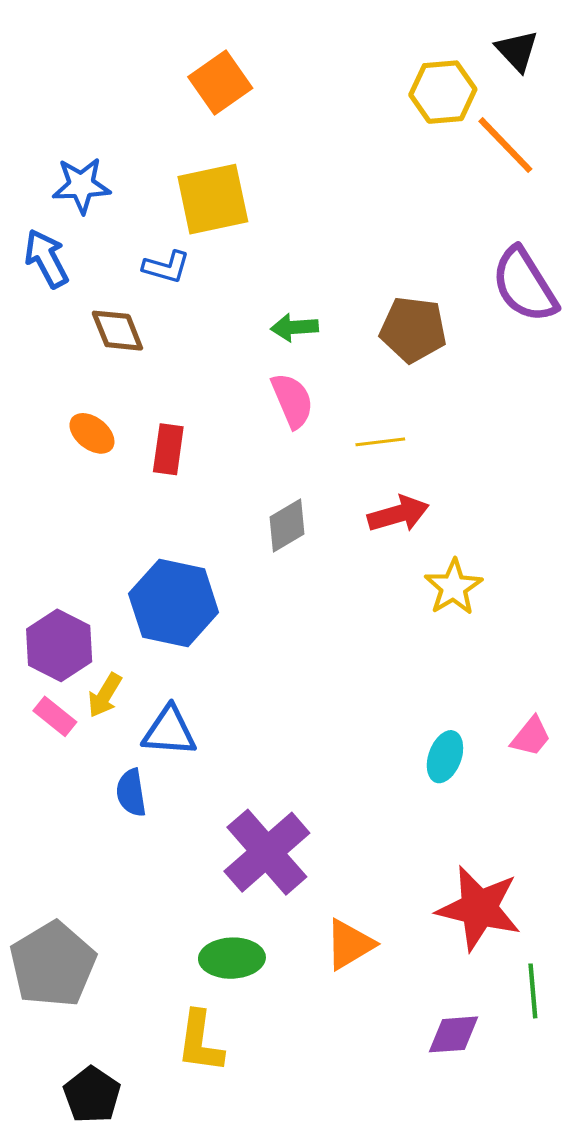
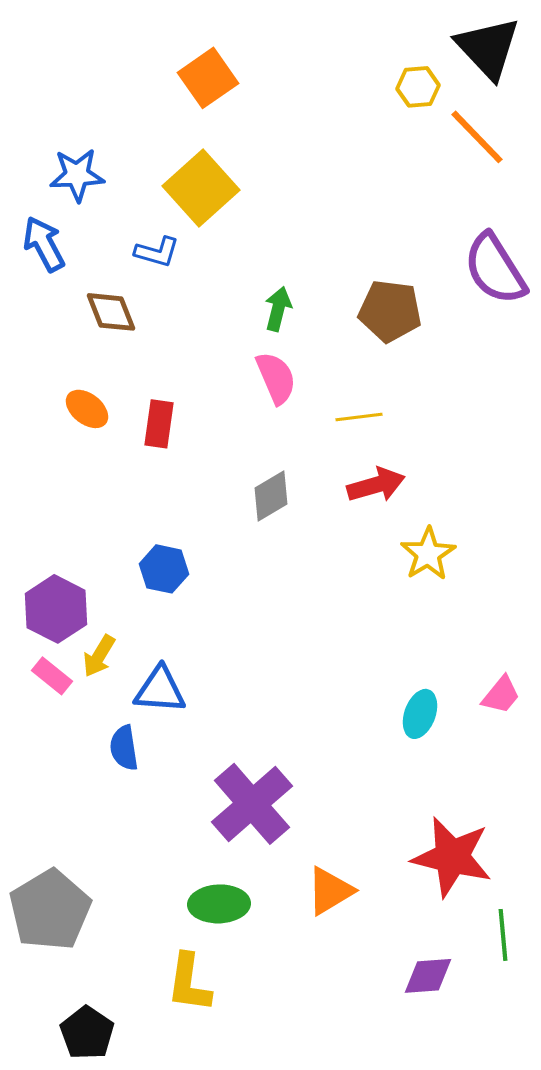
black triangle: (517, 51) -> (488, 48), size x1.6
yellow hexagon: (443, 92) -> (418, 87), size x0.7
yellow square: (213, 199) -> (201, 188), turned -30
green arrow: (294, 327) -> (278, 309), turned 108
blue hexagon: (174, 603) -> (164, 569), size x0.6

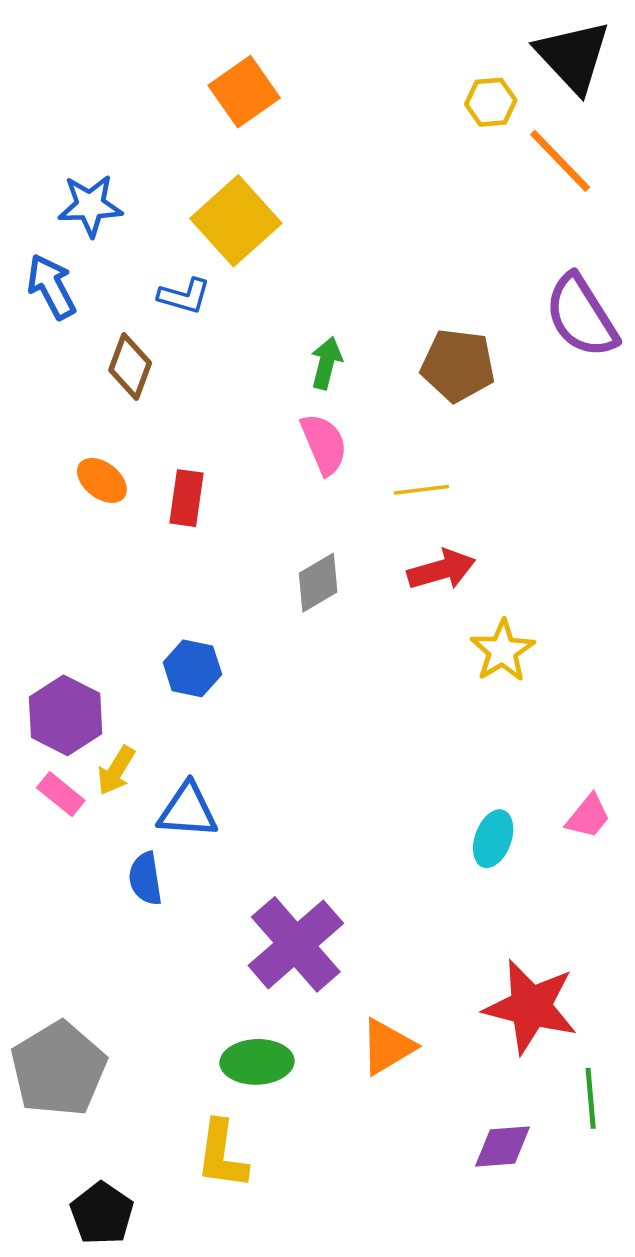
brown diamond: (111, 312) -> (130, 366), turned 42

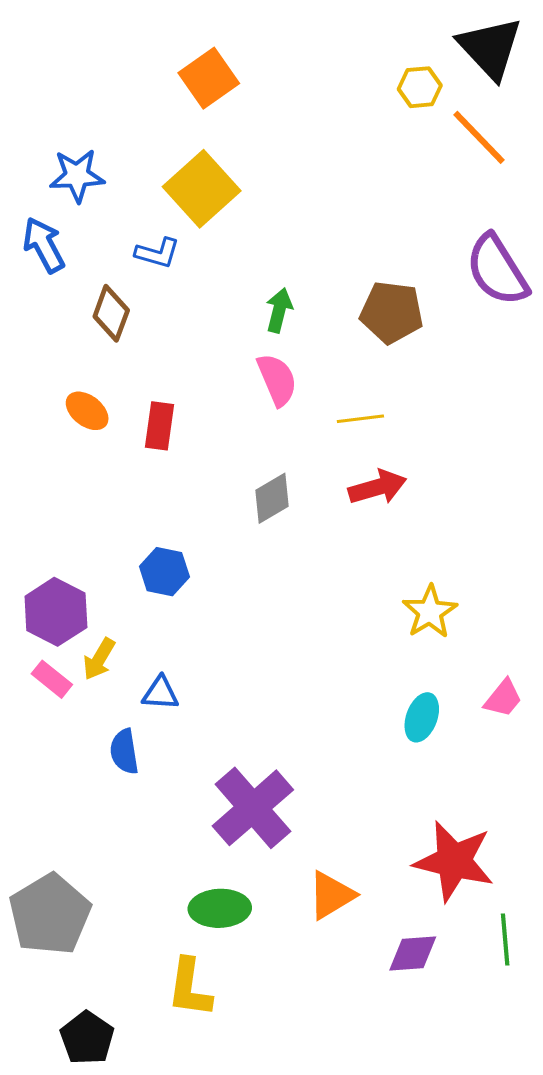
yellow star: (503, 651) -> (430, 612), moved
blue triangle: (188, 811) -> (160, 693), size x0.7
purple diamond: (503, 1146) -> (413, 954), moved

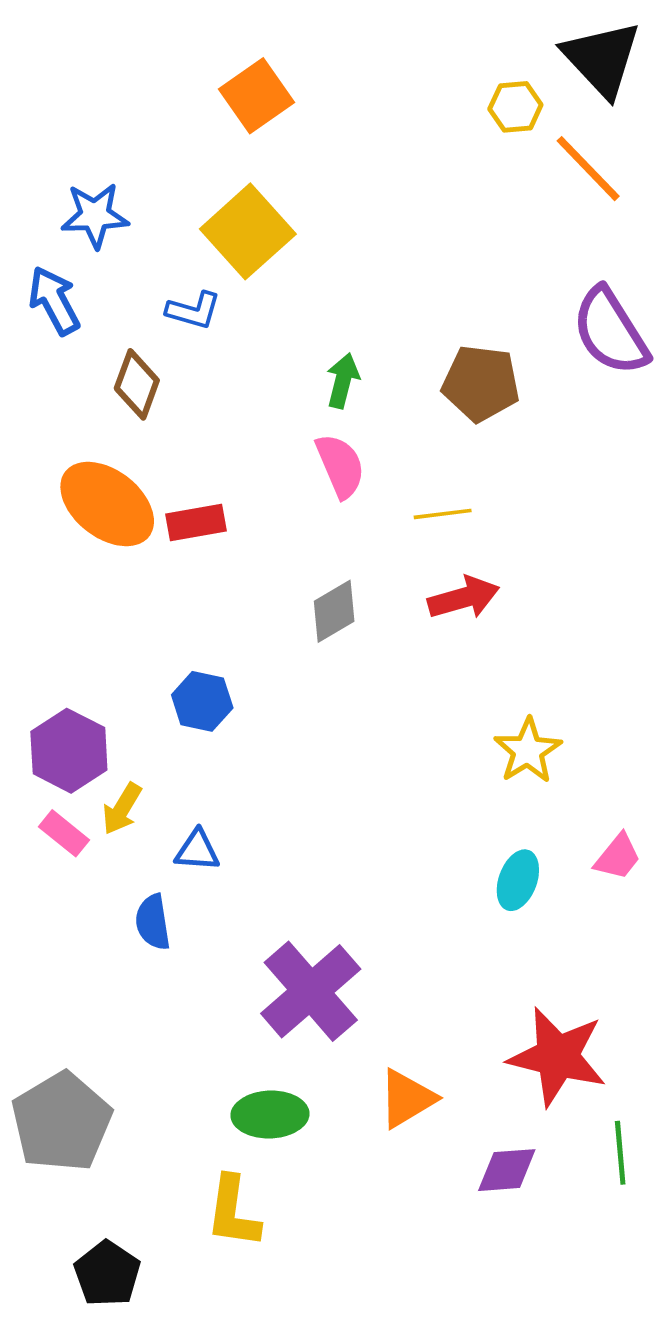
orange ellipse: (87, 411) -> (107, 504), size x1.8
red rectangle: (159, 426) -> (196, 523), turned 72

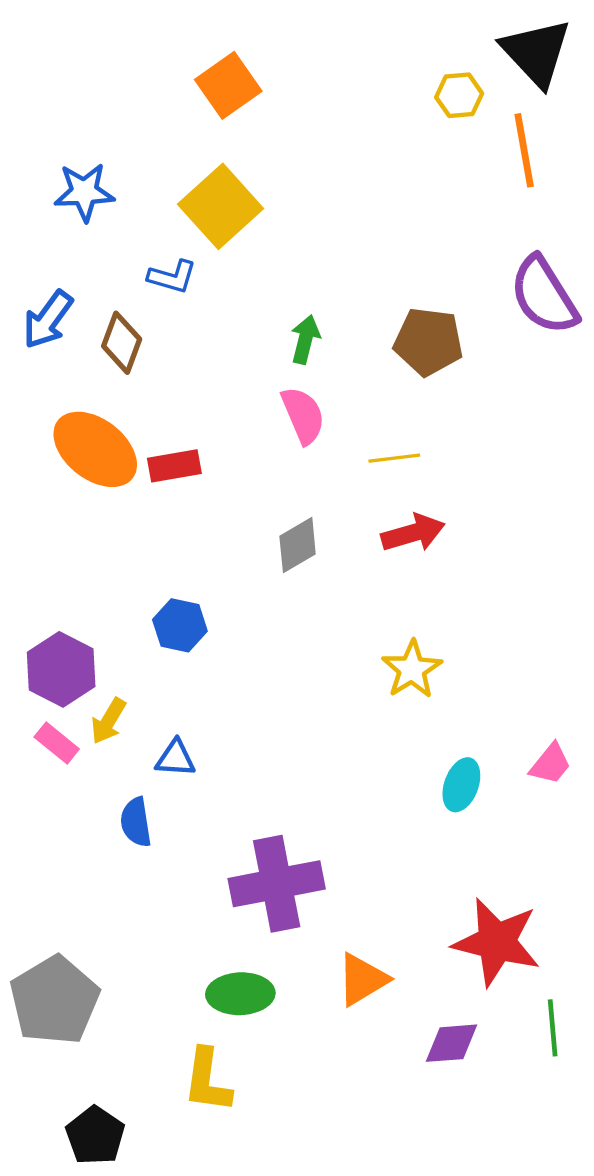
orange line: (588, 169) -> (524, 150), turned 34
blue arrow: (54, 301) -> (48, 320), moved, turned -116
yellow star: (528, 751) -> (412, 669), moved
purple cross: (311, 991) -> (277, 884), turned 30

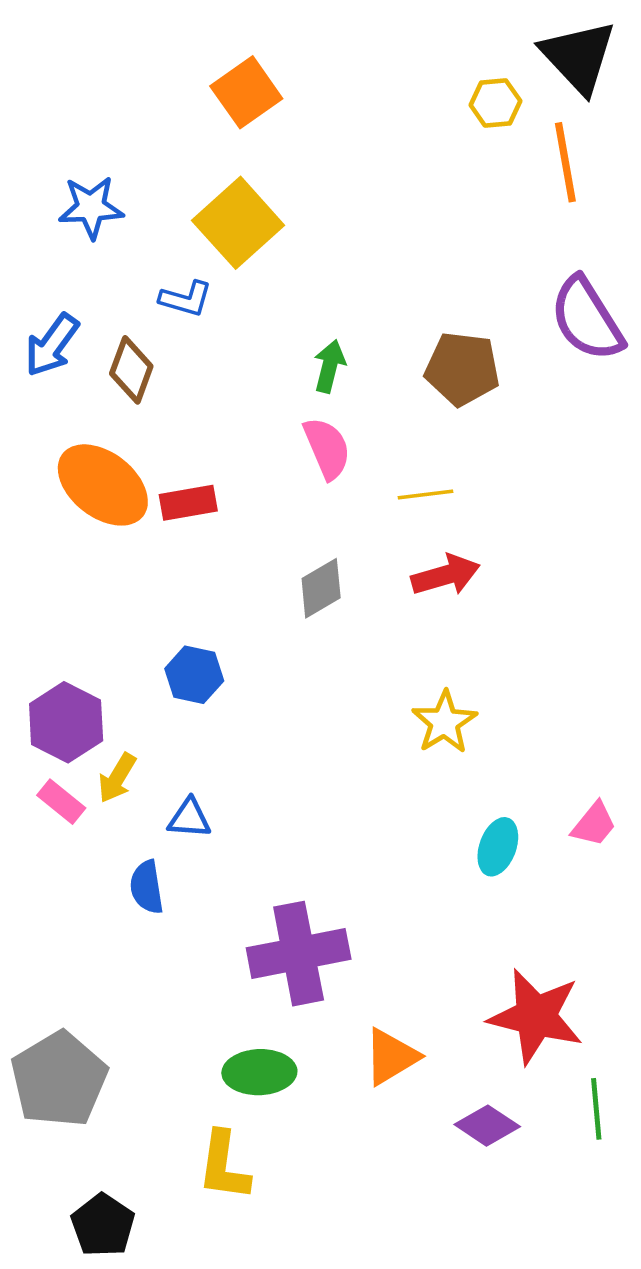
purple diamond: (452, 1043) -> (487, 1126), turned 38

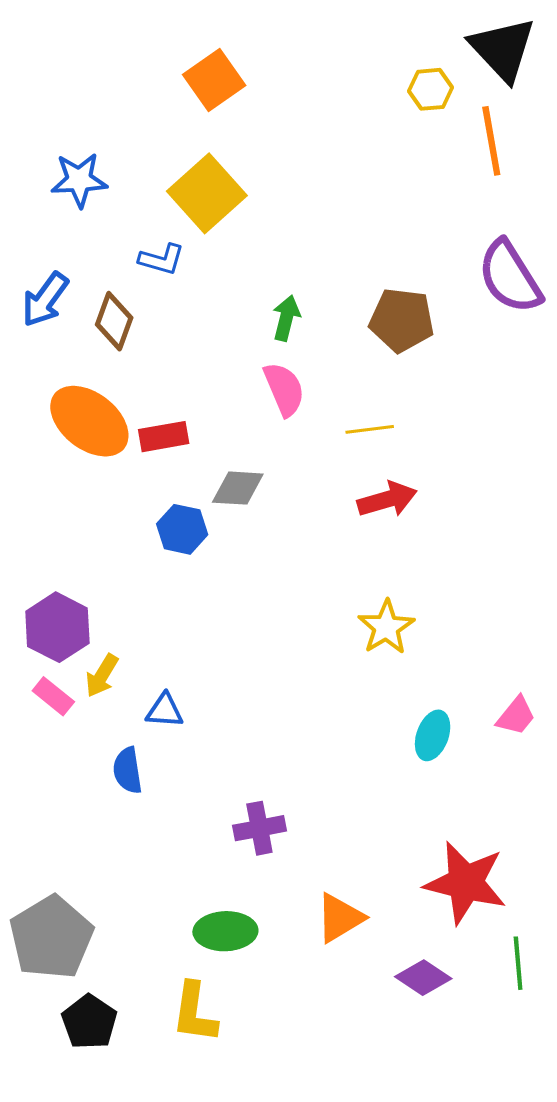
gray diamond: (321, 588) -> (238, 488), moved, turned 34
blue hexagon: (194, 675) -> (182, 529), moved
purple cross: (299, 954) -> (259, 828), size x0.6
black pentagon: (103, 1225) -> (89, 1022), moved

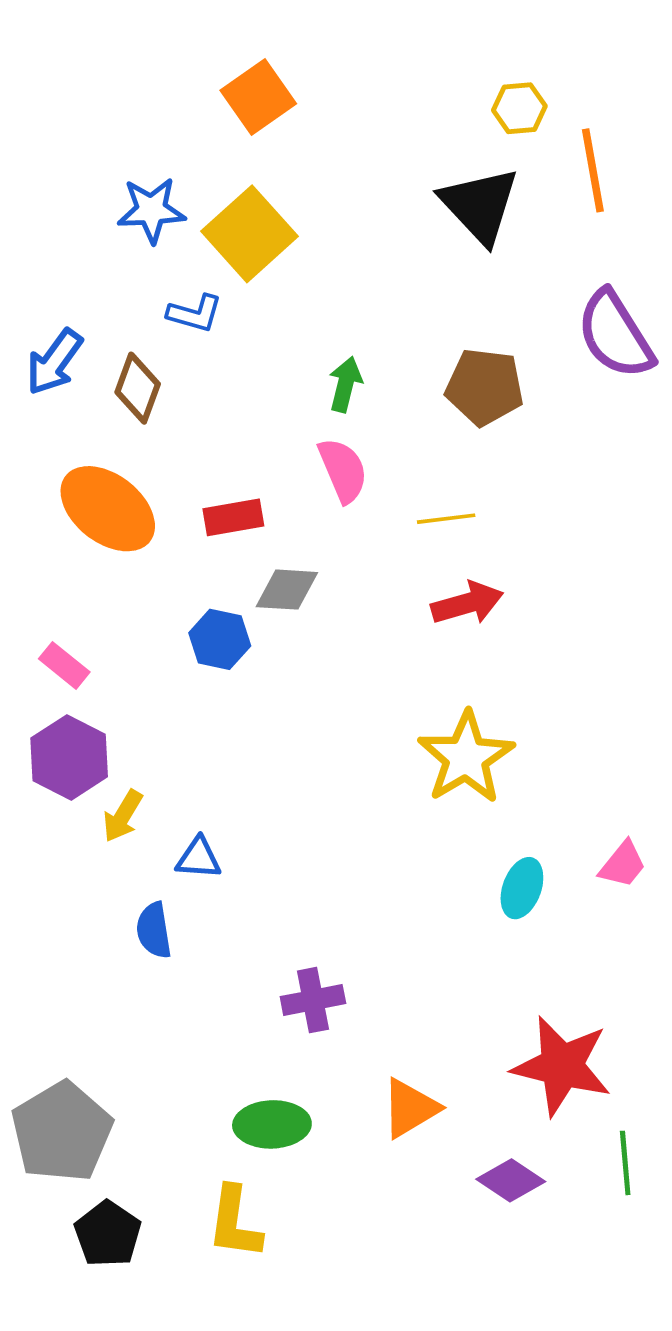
black triangle: (503, 49) -> (480, 205), moved
blue star: (79, 180) -> (151, 210), moved
red rectangle: (164, 437) -> (233, 517), moved
yellow star: (386, 627) -> (466, 757), size x1.4
pink rectangle: (53, 696) -> (64, 665), moved

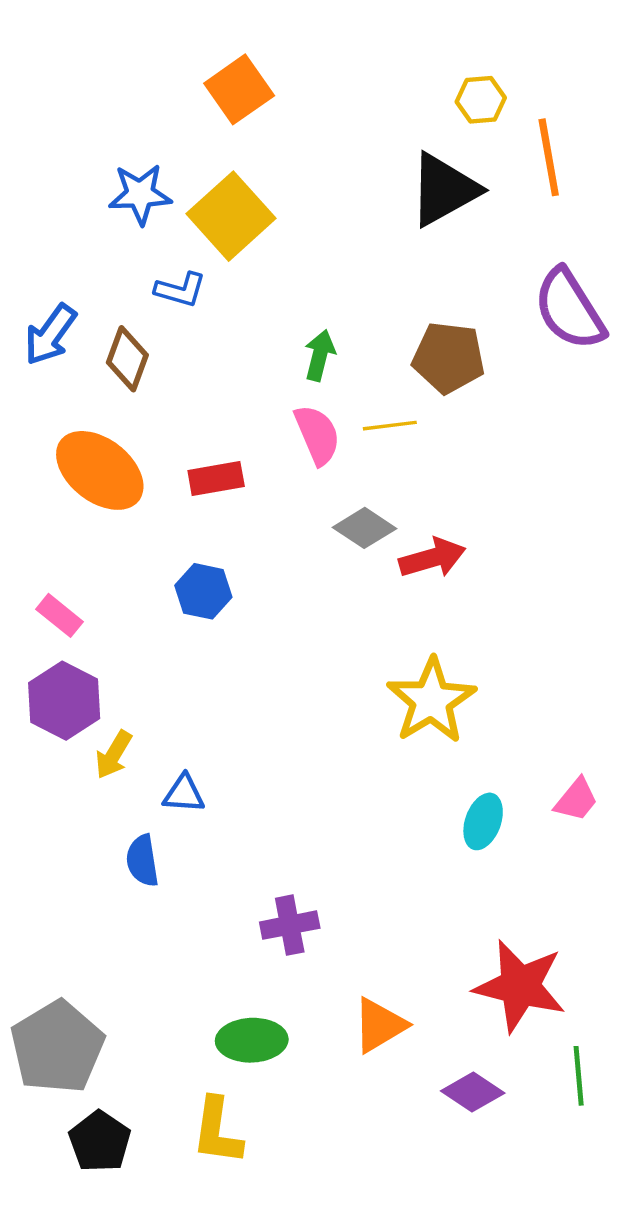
black triangle: (480, 205) -> (444, 190), turned 44
yellow line: (446, 519) -> (390, 426), moved
gray diamond: (287, 590) -> (365, 528), moved, turned 30

